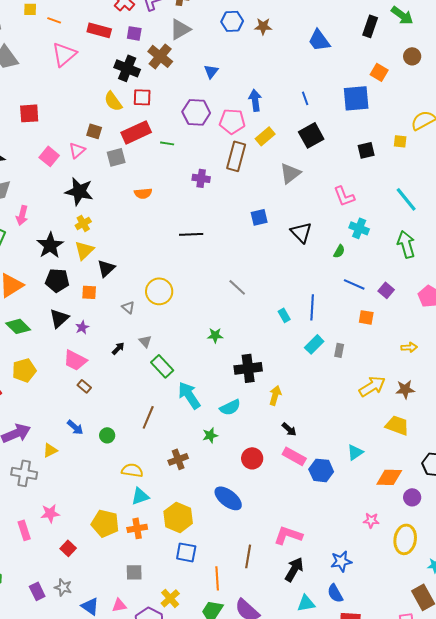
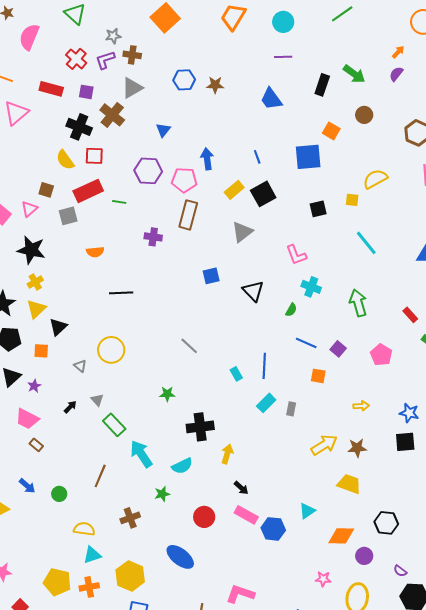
yellow rectangle: (265, 136) -> (234, 190), moved
cyan line: (406, 199) -> (366, 243), moved
black line: (191, 234) -> (121, 293), moved

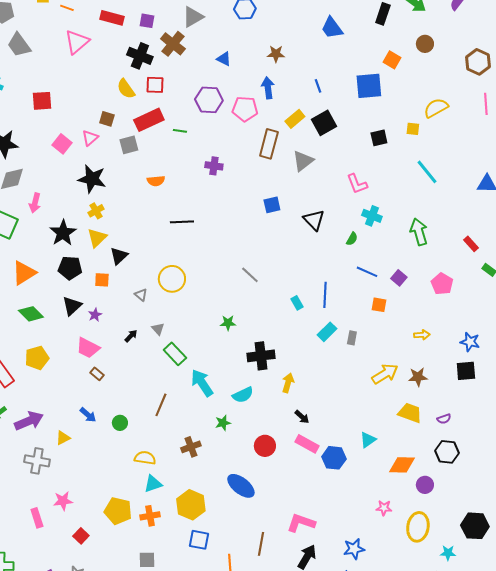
brown star: (215, 85) -> (276, 54), moved
blue triangle: (163, 130) -> (224, 59), turned -42
brown rectangle: (188, 215) -> (269, 144), moved
purple semicircle: (400, 571) -> (444, 419), moved, turned -56

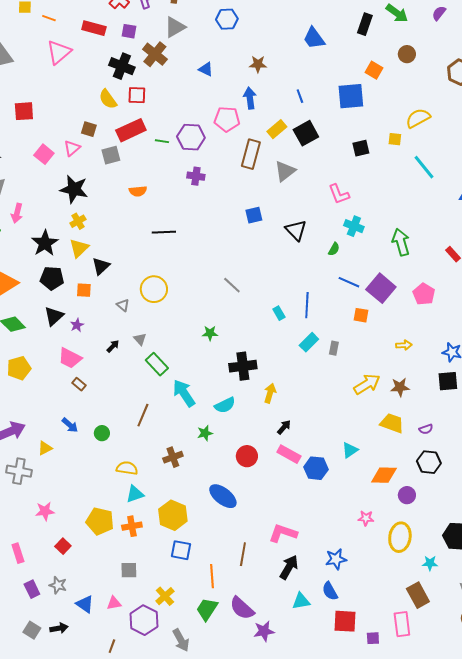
purple hexagon: (209, 100) -> (191, 137), moved
cyan line: (427, 172) -> (424, 167), moved
purple square: (399, 278) -> (381, 288), size x1.8
black arrow: (302, 417) -> (284, 427), turned -91
pink rectangle: (37, 518) -> (18, 553), moved

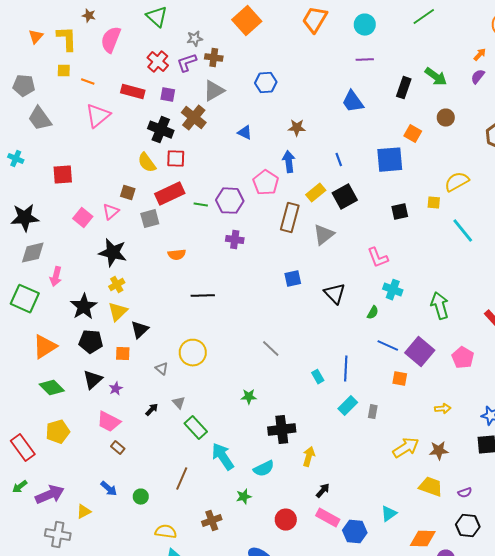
pink pentagon: (227, 119) -> (266, 183), turned 30

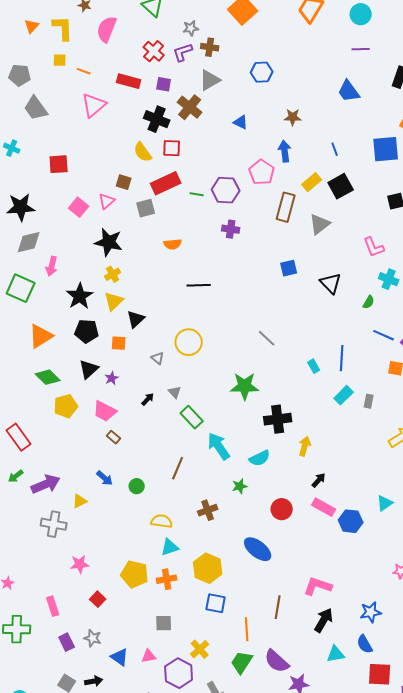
green star: (249, 397) -> (245, 386), size x1.8
yellow pentagon: (58, 432) -> (66, 406), moved

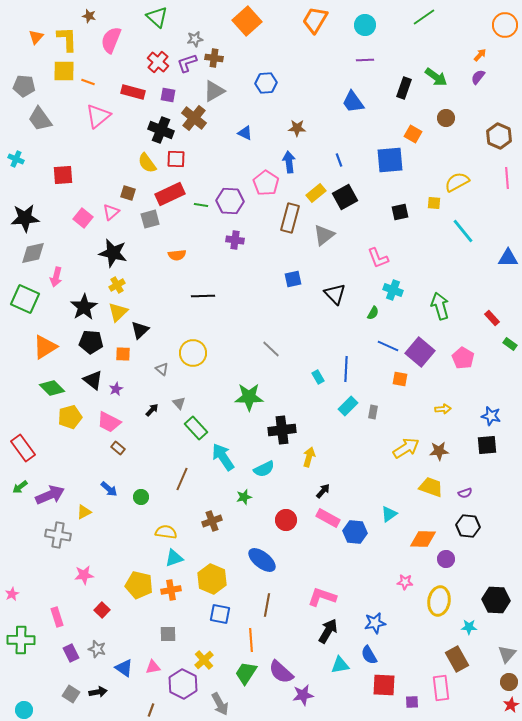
yellow square: (60, 60) -> (64, 71), size x1.6
black triangle: (89, 369) -> (93, 380), turned -40
brown line: (278, 607) -> (267, 605), moved

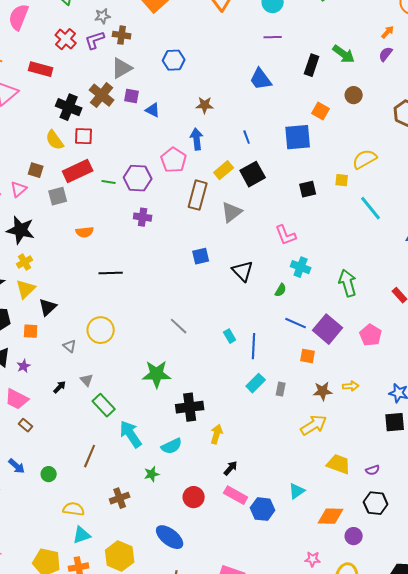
purple square: (168, 95) -> (132, 96), moved
cyan rectangle: (318, 377) -> (230, 336), moved
brown star: (439, 451) -> (323, 391), moved

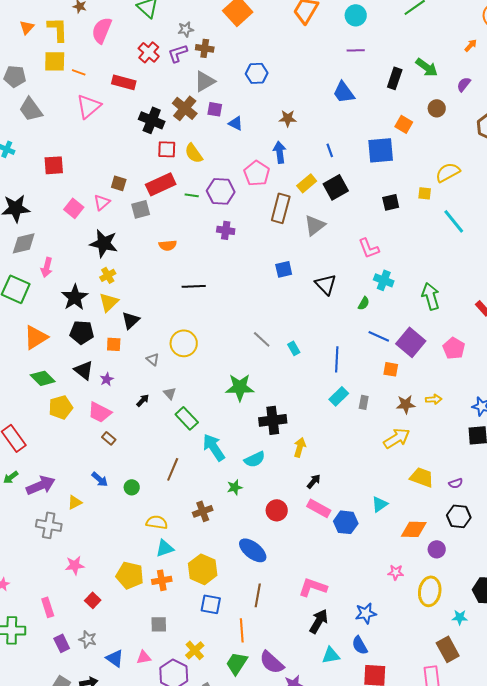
purple semicircle: (386, 54) -> (464, 84), moved
yellow semicircle: (55, 140) -> (194, 153), moved
cyan rectangle: (230, 336) -> (294, 348), moved

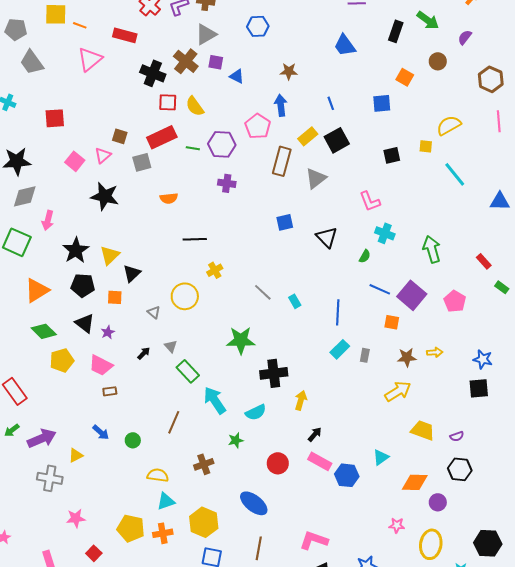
blue square: (381, 150) -> (382, 103), size x0.7
yellow cross: (108, 275) -> (215, 270), moved
brown rectangle: (109, 438) -> (110, 391), turned -48

